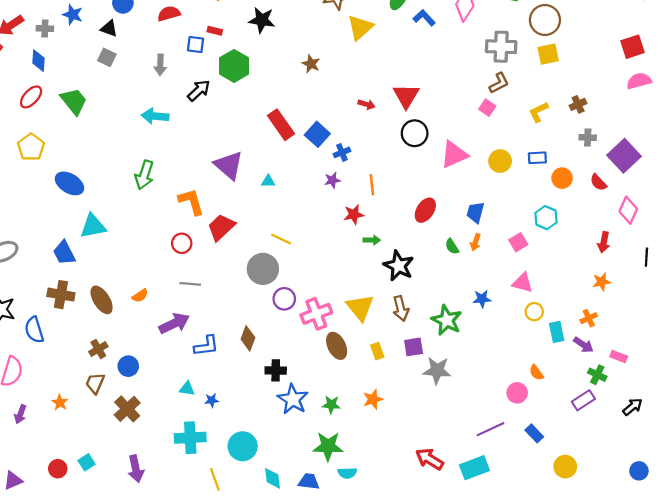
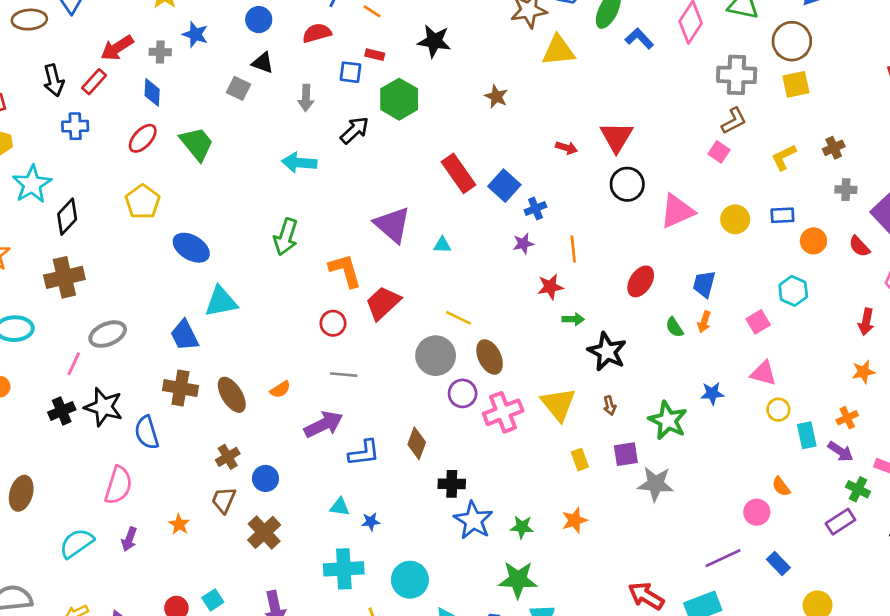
yellow triangle: (360, 27) -> (558, 51), turned 36
black triangle: (109, 29) -> (263, 63), moved
brown arrow: (401, 308) -> (610, 406), size x0.6
brown ellipse: (337, 346) -> (490, 357), moved

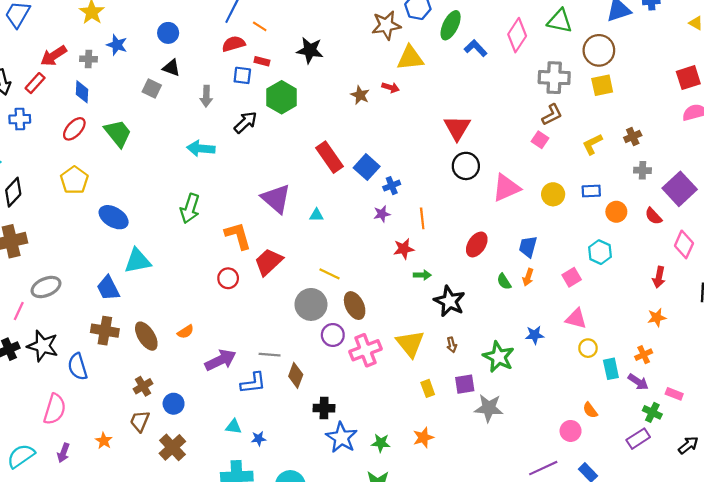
red semicircle: (317, 33) -> (234, 44), moved
red arrow: (566, 148) -> (391, 87), moved
gray line: (344, 375) -> (270, 355), moved

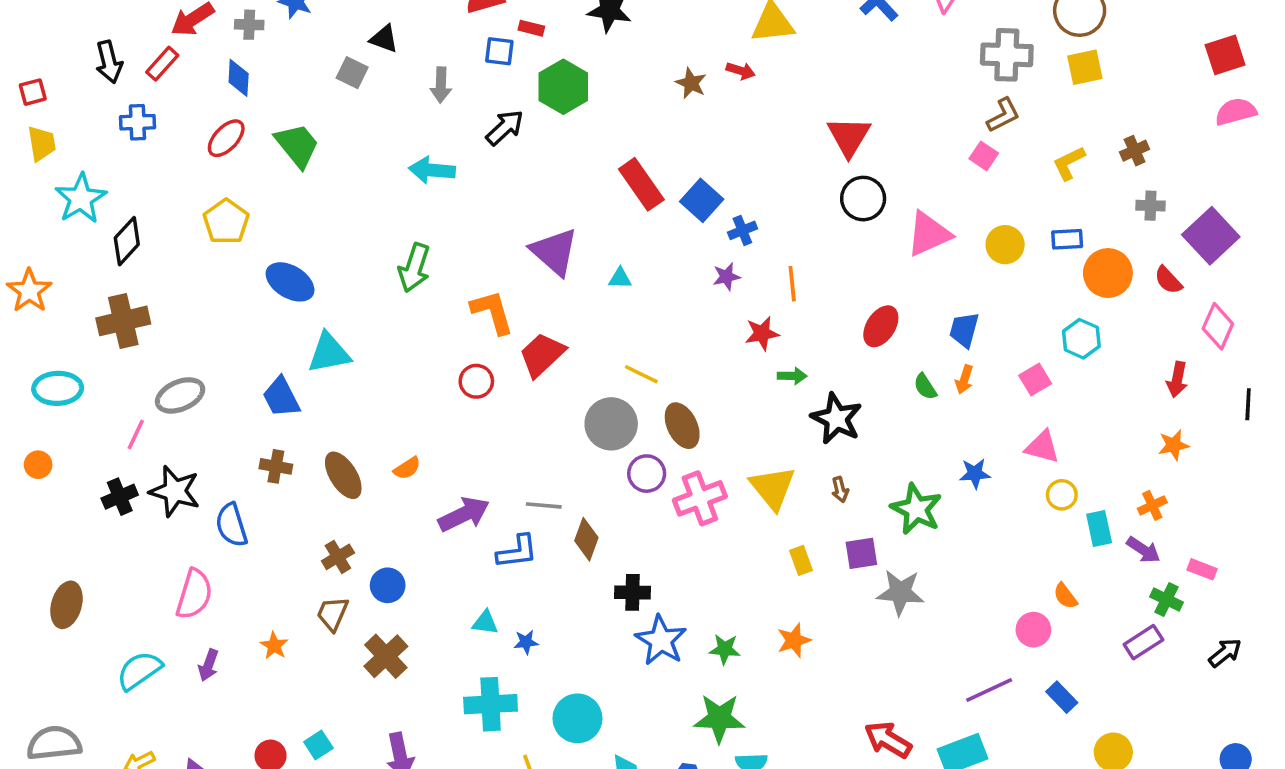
orange circle: (616, 212) -> (1108, 273), size x1.4
brown cross: (105, 331) -> (276, 466), size x0.7

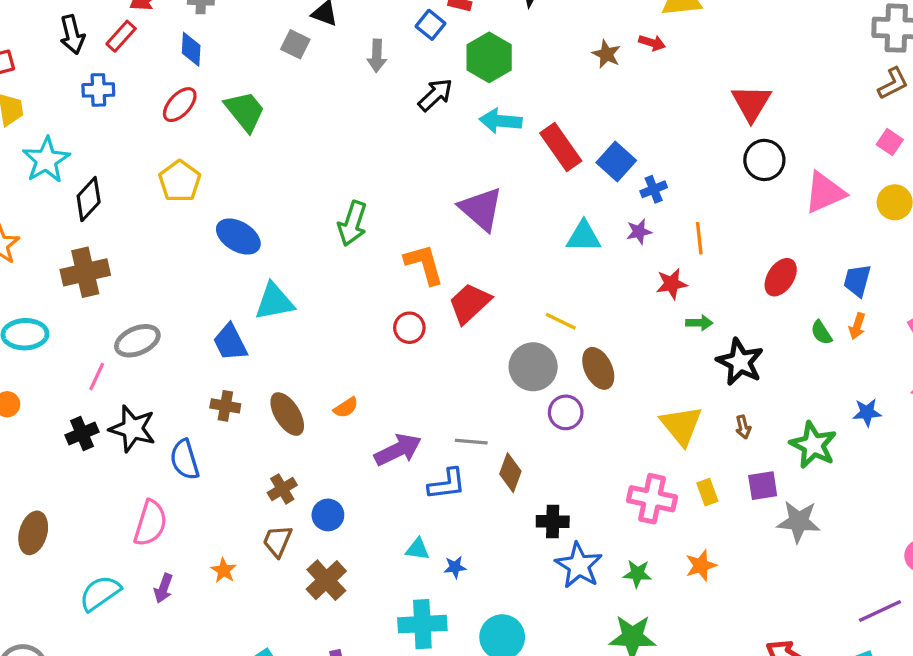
blue square: (499, 51) -> (431, 25), turned 32
pink square: (984, 156) -> (890, 142), moved
cyan arrow: (432, 170) -> (501, 121), moved
cyan triangle: (620, 278) -> (584, 237), moved, size x1.6
pink cross: (700, 498) -> (652, 499), moved, turned 33

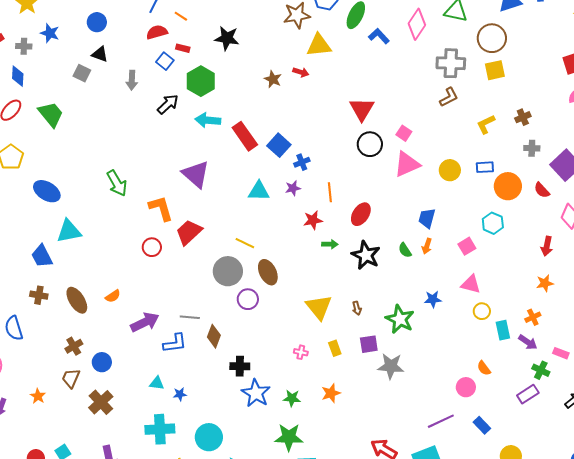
pink square: (890, 142) -> (404, 133), moved
green arrow: (352, 223) -> (117, 183), turned -48
red ellipse: (781, 277) -> (361, 214), moved
black star: (740, 362) -> (366, 255), moved
pink cross: (652, 499) -> (301, 352), size x0.5

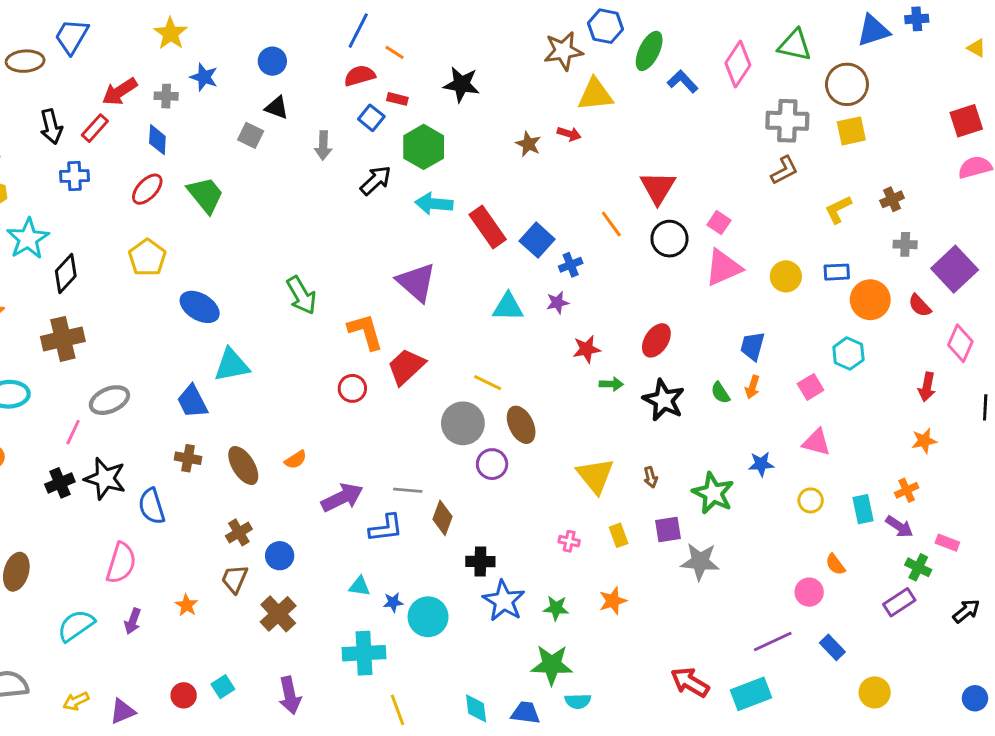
orange line: (330, 192) -> (611, 224), moved, turned -30
yellow circle: (482, 311) -> (811, 500), moved
cyan circle: (209, 437) -> (428, 617), moved

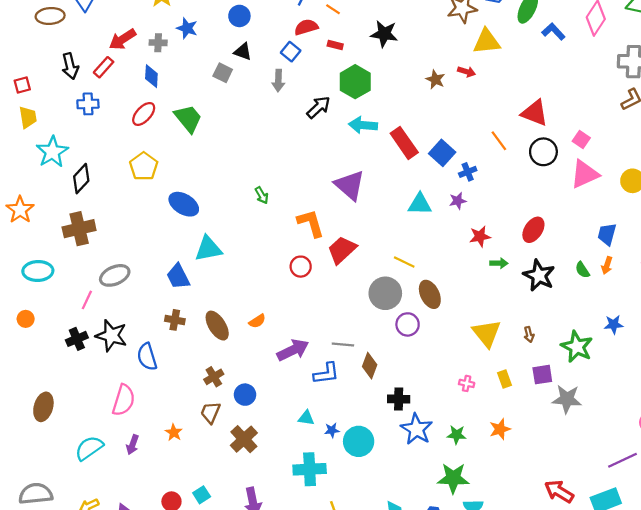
blue square: (371, 118) -> (291, 52), moved
red triangle: (658, 188) -> (535, 113), turned -40
green arrow: (301, 295) -> (262, 195), size x0.6

